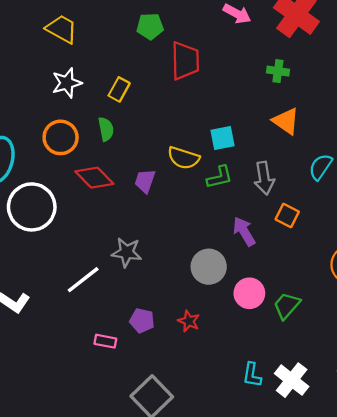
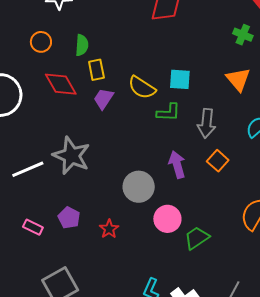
yellow rectangle: (119, 89) -> (96, 70), moved, turned -55
orange circle: (61, 137) -> (41, 42), size x0.7
gray star: (127, 252) -> (71, 156), size x1.4

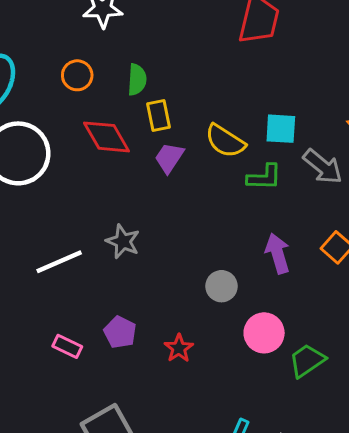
gray arrow: (206, 123) -> (323, 167), moved, turned -56
gray star: (71, 156) -> (123, 241), size x0.6
gray circle: (139, 187) -> (222, 286), size x0.7

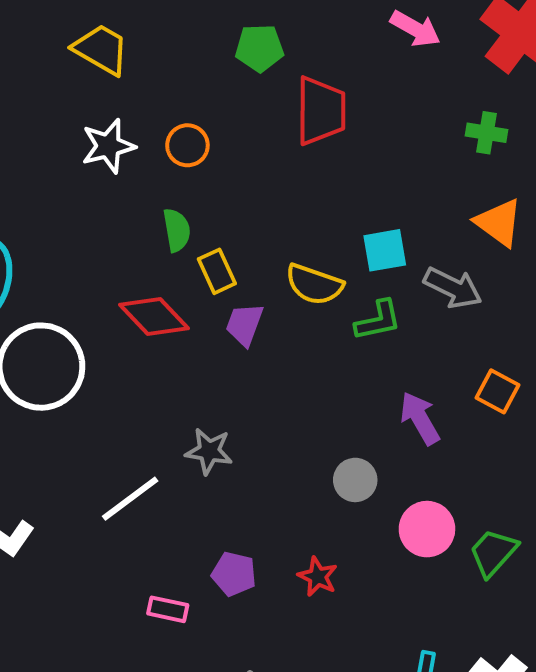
orange circle: (77, 75) -> (187, 145), moved

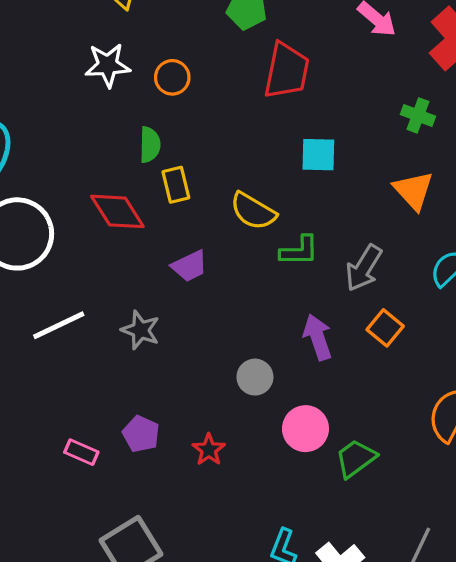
cyan square: (385, 250) -> (318, 155), moved
gray arrow: (453, 288) -> (364, 268), moved, turned 84
purple trapezoid: (244, 324) -> (190, 266), moved, turned -147
white line: (130, 499) -> (59, 325), moved

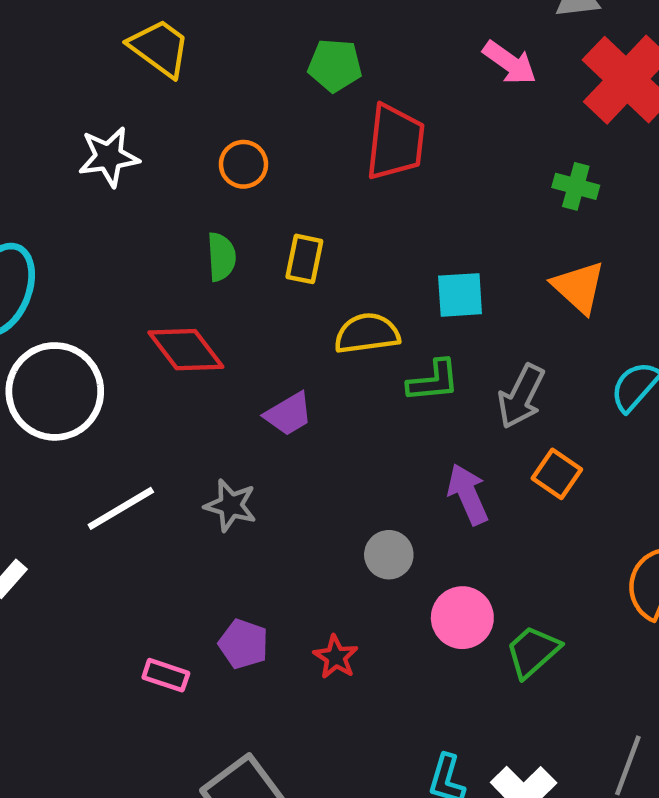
white star: (108, 65) -> (109, 157), moved
cyan square: (318, 155) -> (460, 295), moved
yellow rectangle: (176, 185) -> (304, 259), moved, turned 30
yellow semicircle: (253, 211) -> (367, 333), turned 147

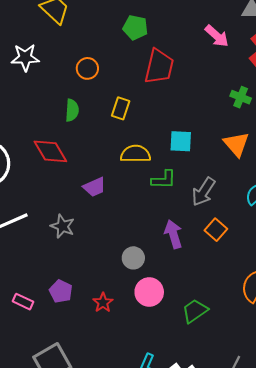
yellow rectangle: (304, 259) -> (121, 108), moved
pink circle: (462, 618) -> (149, 292), moved

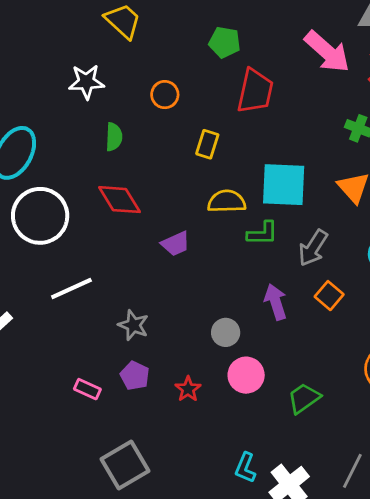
pink arrow: (217, 36) -> (327, 52), size x1.5
green semicircle: (72, 110) -> (114, 137), moved
cyan square: (181, 141) -> (284, 185), size x1.6
gray star: (63, 226) -> (133, 325), moved

